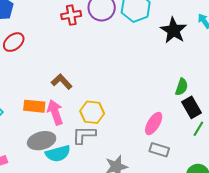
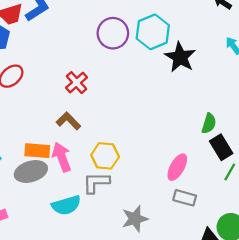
red cross: (71, 15) -> (76, 83), moved, turned -30
black star: (174, 30) -> (180, 57), moved
gray ellipse: (42, 141) -> (31, 171), moved

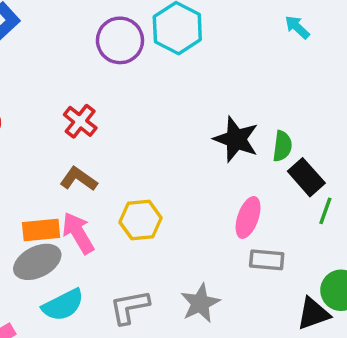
black star: (180, 57) -> (236, 139), moved
gray L-shape: (96, 183) -> (129, 307), moved
cyan semicircle: (66, 205) -> (63, 305), moved

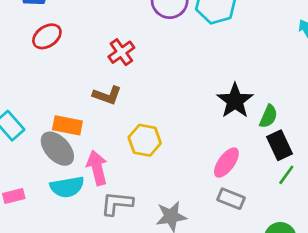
brown L-shape: (79, 179) -> (107, 95), turned 148
pink arrow: (78, 233) -> (97, 168), moved
gray ellipse: (37, 262) -> (57, 149), turned 57

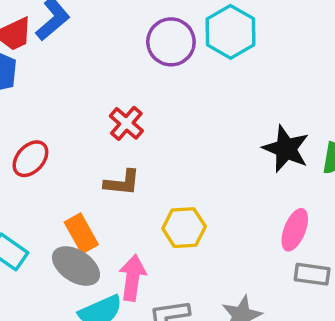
red ellipse: (47, 36) -> (30, 159), moved
orange rectangle: (67, 125) -> (81, 233), turned 64
pink arrow: (97, 168) -> (132, 278), turned 36

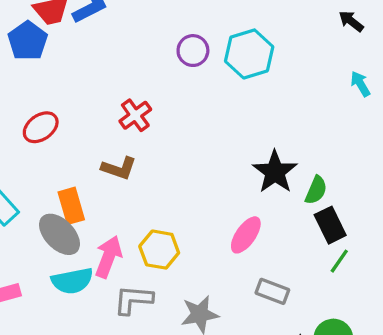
purple circle: (171, 42) -> (193, 51), size x0.7
yellow hexagon: (184, 228) -> (159, 250), moved
pink ellipse: (295, 230) -> (246, 235), moved

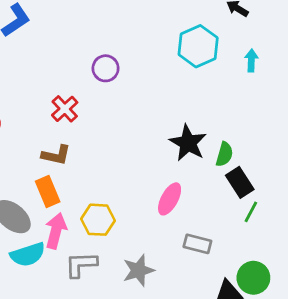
purple circle: (193, 51) -> (106, 68), moved
cyan hexagon: (249, 54) -> (198, 46), moved
cyan arrow: (360, 84) -> (251, 60), turned 40
orange rectangle: (71, 206) -> (48, 192), moved

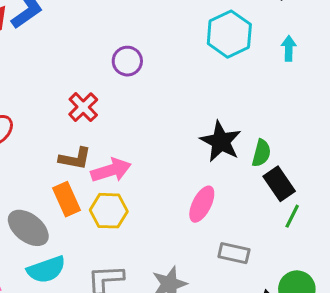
yellow hexagon: (98, 220) -> (109, 211), moved
pink arrow: (56, 231) -> (111, 170), moved, turned 60

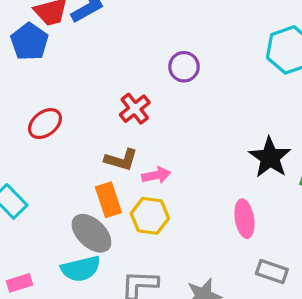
pink arrow: (111, 170) -> (156, 175), size x0.7
pink ellipse: (202, 204) -> (244, 219), turned -42
gray ellipse: (28, 228) -> (91, 233), moved

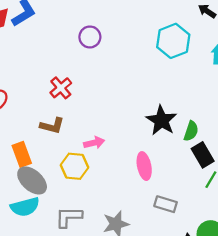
purple circle: (184, 67) -> (90, 37), moved
pink arrow: (156, 175) -> (94, 143), moved
orange rectangle: (108, 200) -> (22, 154), moved

